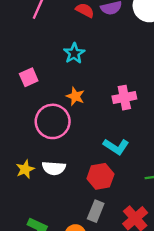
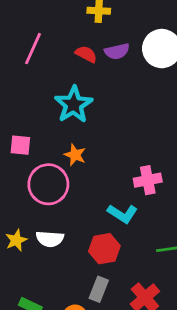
cyan star: (74, 53) -> (74, 105), size x1.5
pink square: (29, 77) -> (20, 145), moved, turned 30
pink cross: (124, 98) -> (148, 180), moved

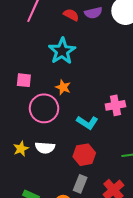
cyan L-shape: (123, 214) -> (87, 122), moved

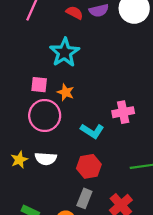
pink square: (24, 80) -> (39, 85), moved

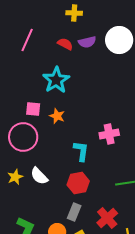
pink circle: (45, 115) -> (23, 137), moved
cyan L-shape: (92, 131) -> (81, 151), turned -115
white semicircle: (46, 159) -> (39, 176), turned 42

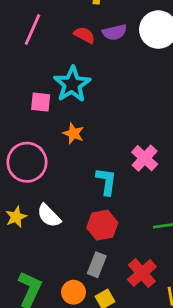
pink square: (33, 109) -> (41, 102), moved
pink cross: (109, 134) -> (145, 158), turned -36

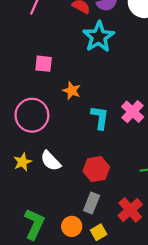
cyan star: (72, 84) -> (99, 37), moved
cyan L-shape: (106, 181) -> (100, 118), moved

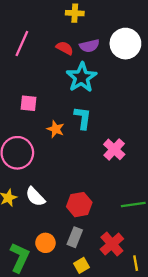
cyan L-shape: (100, 118) -> (83, 118), moved
orange circle: (72, 226) -> (45, 243), moved

